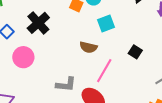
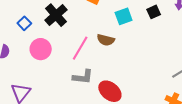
black square: (135, 52) -> (154, 12), moved, turned 32
pink line: (104, 71) -> (80, 48), moved

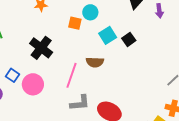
black square: (154, 12) -> (129, 39), moved
blue square: (24, 23) -> (12, 75), moved

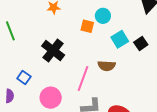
pink circle: (33, 84) -> (51, 98), moved

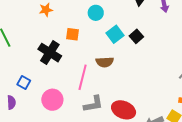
orange square: (87, 26) -> (72, 34), moved

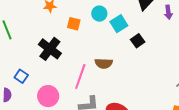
orange square: (72, 34) -> (74, 24), moved
cyan square: (115, 34) -> (119, 24), moved

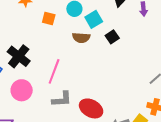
black cross: (50, 49) -> (19, 56), moved
brown semicircle: (104, 63) -> (81, 38), moved

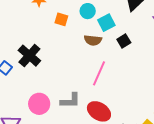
pink line: (54, 71) -> (99, 73), moved
pink circle: (22, 90) -> (39, 104), moved

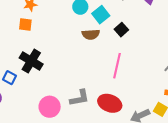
orange square: (61, 19) -> (25, 24), moved
pink line: (99, 73) -> (117, 66), moved

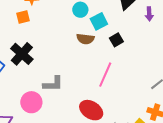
orange square: (25, 24) -> (23, 17), turned -32
gray L-shape: (80, 98) -> (53, 84), moved

